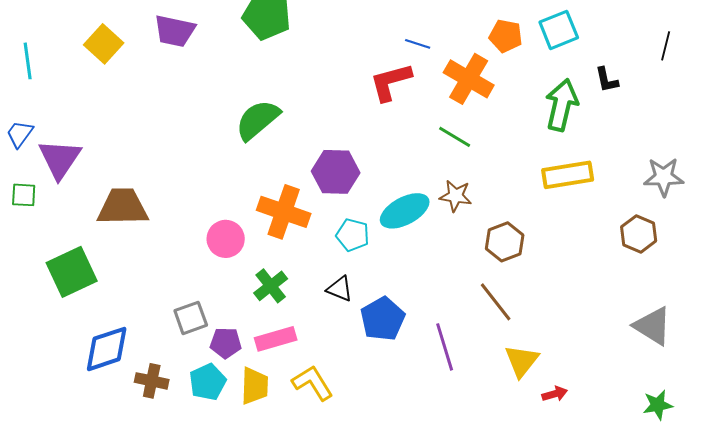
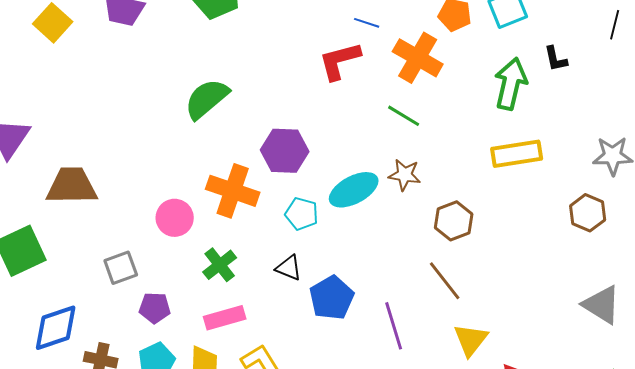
gray square: (191, 318) -> (121, 268), moved
purple pentagon: (226, 343) -> (155, 308), moved

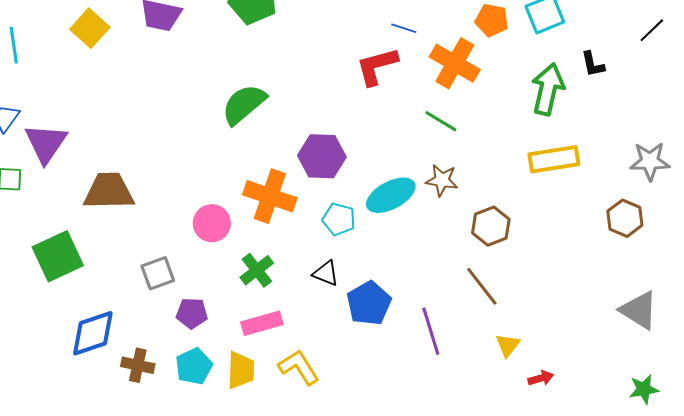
black line: (615, 25) -> (652, 30), turned 32
yellow triangle: (471, 340) -> (508, 345), size x0.7

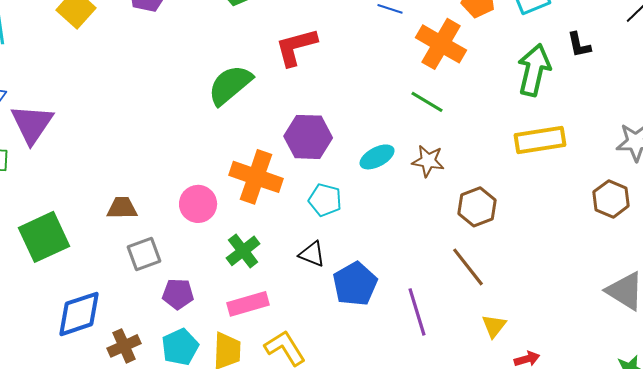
red L-shape: (377, 66) -> (296, 47), moved
brown trapezoid: (109, 191) -> (122, 208), moved, size x0.6
cyan ellipse: (391, 195) -> (377, 157), moved, size x0.7
brown cross: (138, 365) -> (124, 346), turned -36

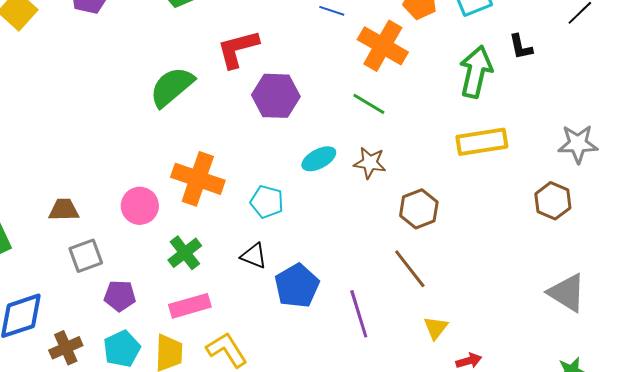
purple hexagon: (308, 137) -> (276, 96), moved

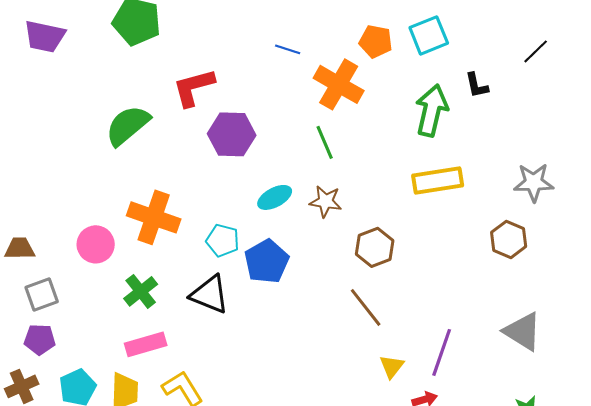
green line: (369, 104) -> (325, 142), turned 36
black triangle: (254, 256) -> (210, 294), size x1.5
blue pentagon: (297, 286) -> (267, 261), moved
purple pentagon: (120, 296) -> (40, 339), moved
purple line: (359, 314) -> (442, 352), moved, turned 36

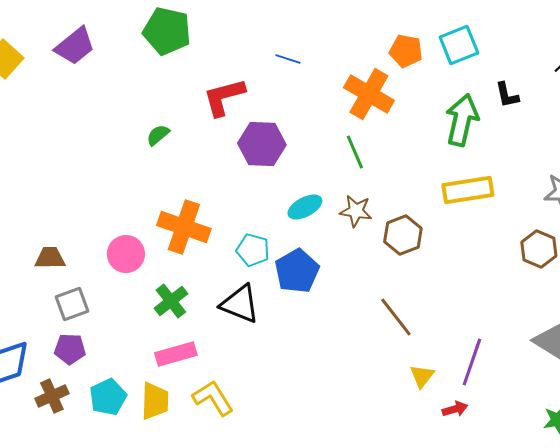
purple trapezoid: (45, 36) -> (75, 46), turned -51
blue line: (288, 49) -> (288, 59), moved
green semicircle: (128, 125) -> (158, 135), size x0.5
brown hexagon: (375, 247) -> (403, 235), moved

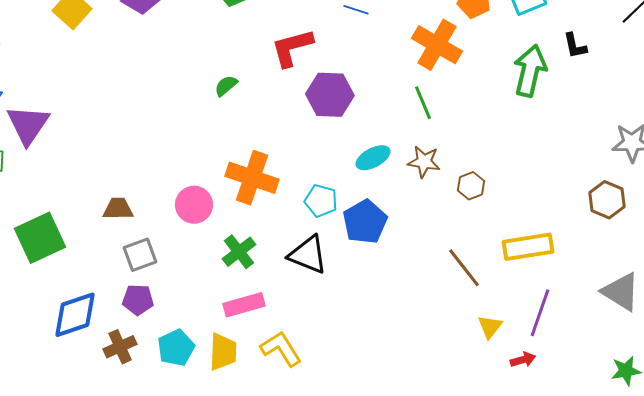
yellow rectangle: (468, 190) -> (528, 247), moved
brown hexagon: (403, 235) -> (471, 186), size x0.7

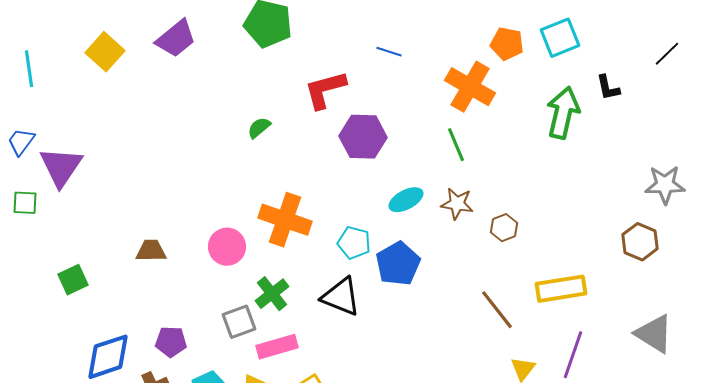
green square: (40, 238) -> (73, 280), size x0.6
gray square: (140, 255) -> (239, 322), moved

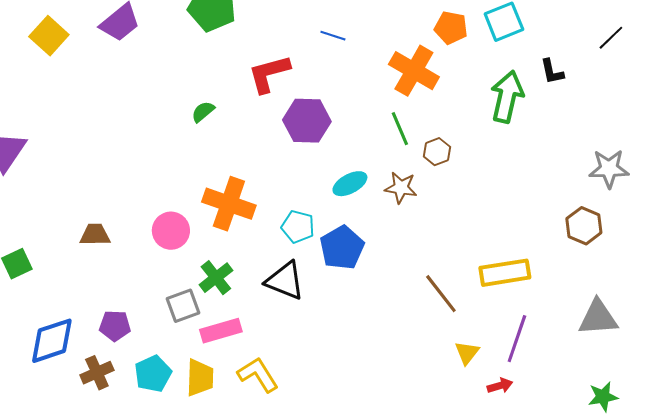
brown hexagon: (504, 228) -> (437, 152), moved
gray triangle: (654, 334) -> (598, 318), turned -36

